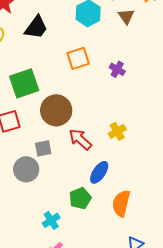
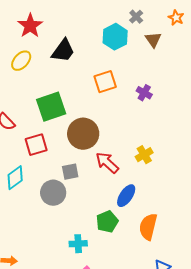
cyan cross: (51, 220) -> (78, 244), turned 30

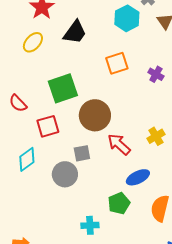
blue ellipse: (126, 196) -> (138, 177), turned 30

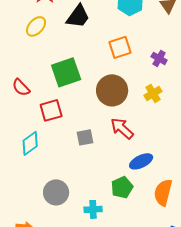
brown circle: (95, 115) -> (112, 90), moved
yellow cross: (156, 136) -> (153, 93), moved
gray circle: (65, 174) -> (56, 192), moved

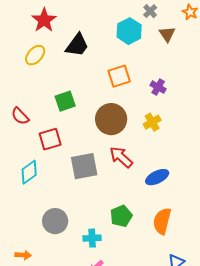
green square: (66, 72) -> (65, 101), size x0.7
gray square: (85, 137) -> (84, 166), size x1.6
blue ellipse: (141, 161) -> (157, 177), moved

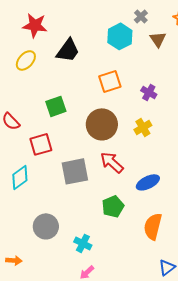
red star: (44, 20) -> (35, 25), turned -30
green pentagon: (121, 216) -> (113, 206), moved
cyan cross: (92, 238) -> (83, 243), turned 30

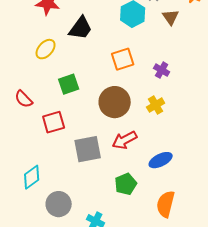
yellow ellipse: (26, 60) -> (46, 49), moved
red arrow: (112, 162) -> (125, 140), turned -70
cyan diamond: (20, 177) -> (32, 177), moved

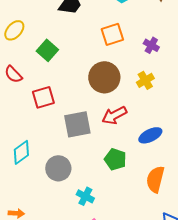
yellow ellipse: (46, 49) -> (14, 30), moved
green square: (69, 84) -> (47, 50), moved, turned -30
green pentagon: (126, 184) -> (115, 159), turned -30
gray circle: (59, 204) -> (58, 168), moved

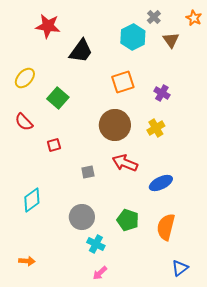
red square: (43, 97) -> (54, 145), size x0.6
red arrow: (114, 115) -> (125, 163), turned 50
gray square: (77, 124) -> (88, 172), size x0.5
green pentagon: (115, 159) -> (128, 220), moved
gray circle: (58, 168) -> (82, 217), moved

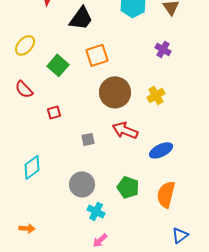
orange square: (123, 82) -> (97, 55), moved
purple cross: (162, 93) -> (163, 49), moved

